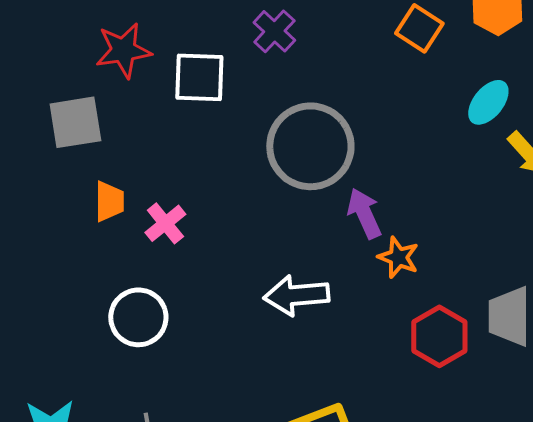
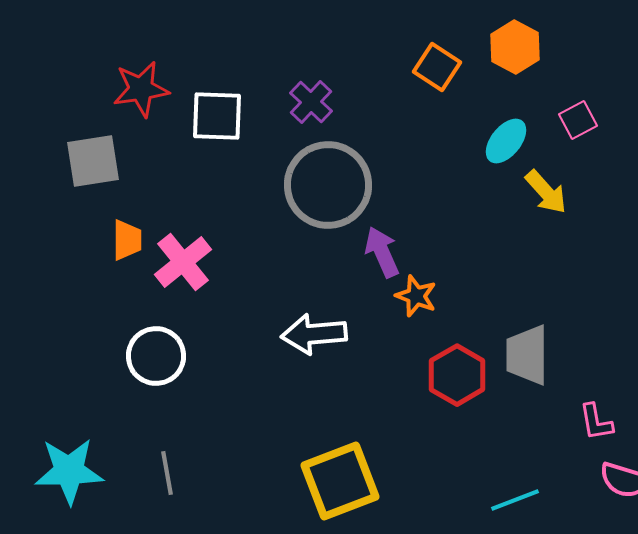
purple cross: (274, 31) -> (311, 102), moved
pink cross: (165, 223) -> (183, 262), size x1.4

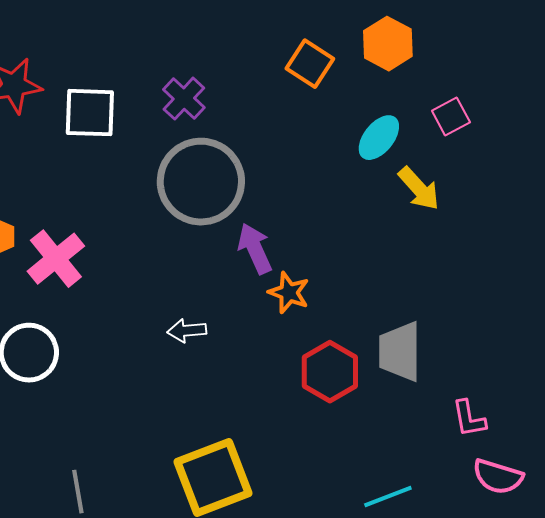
white arrow: (314, 334) -> (187, 331), size x0.6
gray line: (167, 473) -> (78, 492), moved

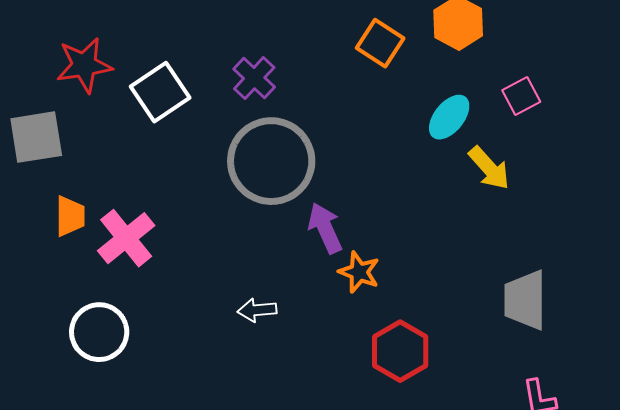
white square: (90, 113) -> (160, 92), turned -36
gray trapezoid: (400, 352) -> (525, 300), moved

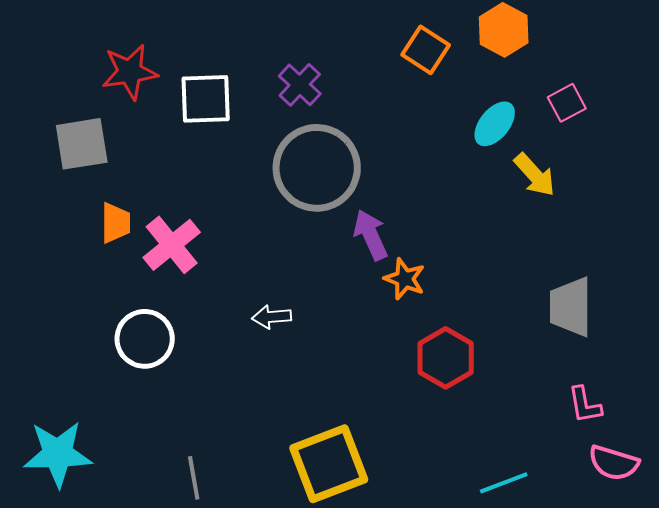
white square: (160, 92) -> (206, 99), turned 32
white arrow: (257, 310) -> (272, 317), moved

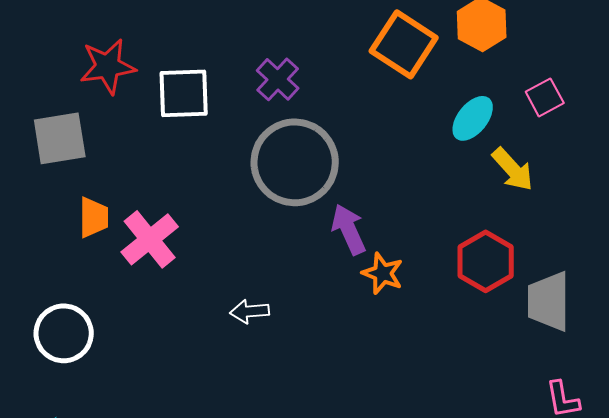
orange square: (426, 50) -> (404, 44), size x1.4
white circle: (145, 339) -> (64, 333), moved
red hexagon: (446, 358) -> (486, 261), moved

